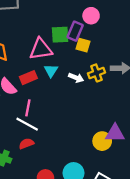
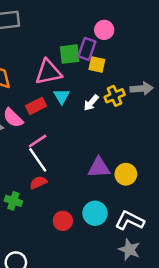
white arrow: (76, 78) -> (91, 103), turned 112
pink line: (28, 108) -> (38, 141), turned 49
white line: (27, 124) -> (38, 160), turned 30
purple triangle: (115, 133) -> (99, 168), moved

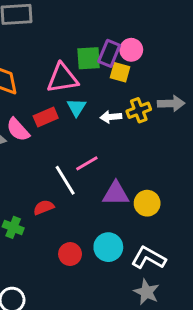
pink circle: (104, 30) -> (131, 50), moved
white arrow: (91, 103) -> (111, 117), turned 42
pink line: (38, 141) -> (87, 163), moved
white line: (38, 160) -> (65, 180), moved

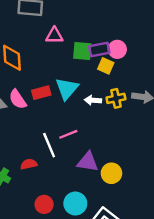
purple rectangle: (109, 53) -> (99, 50), turned 48
pink triangle: (62, 78) -> (54, 36), moved, size x0.7
cyan triangle: (77, 107) -> (67, 89), size x1.5

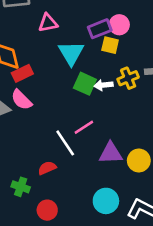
green square: (82, 51) -> (85, 84), moved, turned 30
cyan triangle: (67, 89) -> (71, 53), moved
red rectangle: (41, 93) -> (22, 73), moved
red circle: (44, 204) -> (47, 210), moved

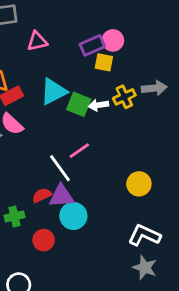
cyan triangle: (71, 53) -> (54, 92), moved, turned 36
purple triangle: (111, 153) -> (62, 196), moved
green cross: (21, 187) -> (14, 216), turned -30
cyan circle: (106, 201) -> (73, 216), moved

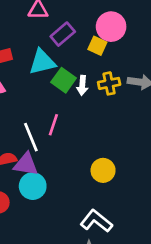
pink circle: (113, 40) -> (111, 27), size x1.4
purple rectangle: (92, 45) -> (63, 34), moved, turned -30
white arrow: (98, 105) -> (82, 85), turned -90
pink line: (79, 151) -> (53, 125), turned -50

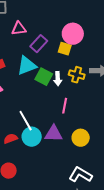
yellow cross: (109, 83) -> (77, 75), turned 35
pink line: (53, 125) -> (65, 106), moved
purple triangle: (26, 164) -> (54, 134), moved
cyan circle: (33, 186) -> (32, 137), moved

